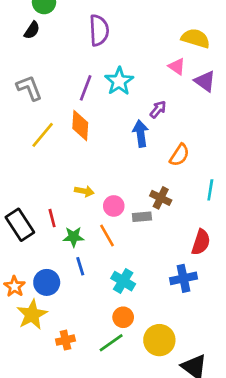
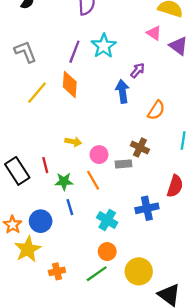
blue cross: (183, 278) -> (147, 208), moved

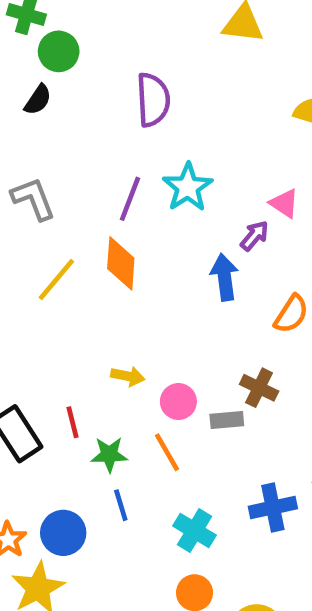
pink triangle: (154, 33) -> (284, 203), moved

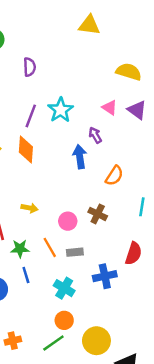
purple semicircle: (153, 100) -> (30, 67), moved, size x0.7
pink triangle: (284, 203) -> (110, 108), moved
purple arrow: (254, 236) -> (95, 135), turned -70
pink circle: (178, 402) -> (68, 221), moved
gray rectangle: (227, 420) -> (75, 252), moved

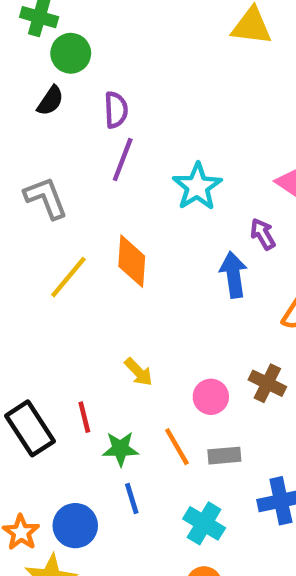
purple semicircle: (30, 67) -> (116, 110), moved
purple line: (31, 116) -> (123, 159), moved
yellow arrow: (30, 208) -> (139, 372), turned 35

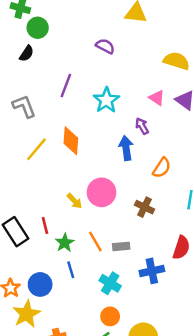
purple semicircle: (116, 110) -> (105, 46), moved, turned -60
pink circle: (211, 397) -> (101, 192), moved, size x1.5
green star: (120, 449) -> (65, 243), turned -30

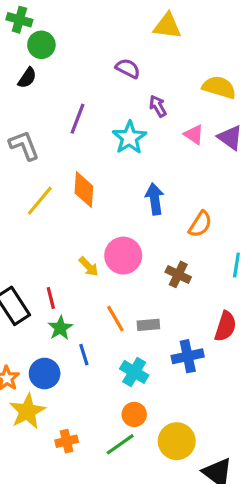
purple arrow: (142, 126) -> (158, 106), moved
green star: (65, 243) -> (60, 328), moved

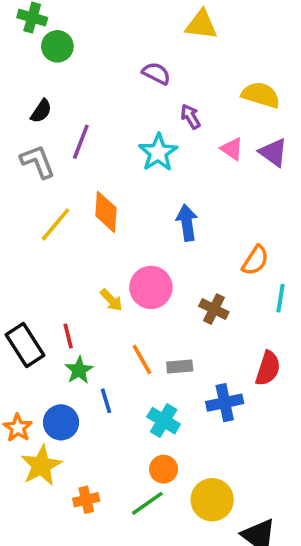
black semicircle: (27, 78) -> (41, 111), moved
purple line: (78, 119) -> (81, 142), moved
orange semicircle: (200, 224) -> (255, 260), moved

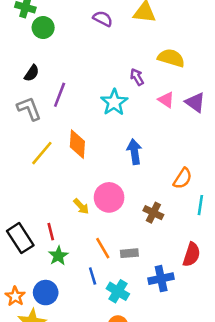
purple semicircle: (156, 73) -> (103, 19), moved
yellow semicircle: (261, 95) -> (171, 58), moved
blue line: (106, 401) -> (93, 276), moved

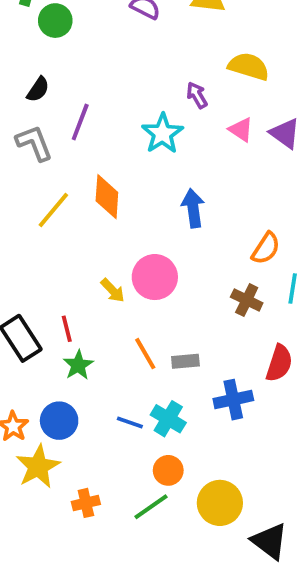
brown cross: (153, 213) -> (247, 300), moved
blue line: (93, 276) -> (130, 423), moved, turned -54

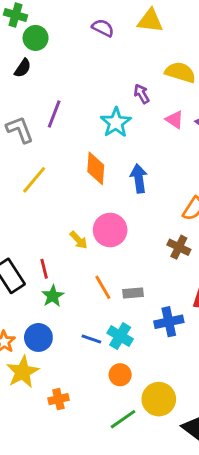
black semicircle: (38, 89) -> (23, 68), moved
orange diamond: (107, 197) -> (96, 168), moved
green line: (151, 507) -> (123, 419), moved

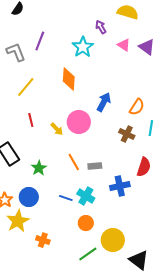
blue arrow: (139, 178) -> (104, 102), moved, turned 36
red line: (44, 269) -> (31, 120), moved
orange cross: (58, 399) -> (43, 240), turned 32

